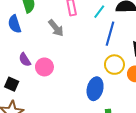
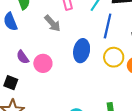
blue ellipse: (95, 89) -> (82, 51), moved

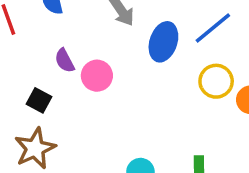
blue line: (108, 26) -> (213, 28), turned 30
blue ellipse: (82, 51) -> (163, 42), moved

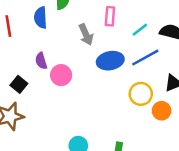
blue ellipse: (163, 42) -> (110, 61), turned 50

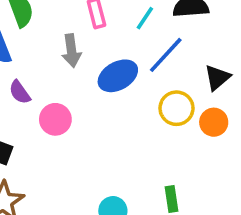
gray arrow: (86, 35) -> (71, 51), turned 35
purple semicircle: (41, 61) -> (20, 92), moved

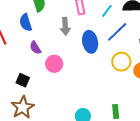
blue ellipse: (118, 76) -> (90, 42), turned -75

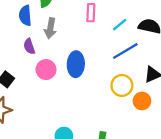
gray arrow: (65, 26) -> (50, 28), moved
blue ellipse: (90, 42) -> (76, 64), moved

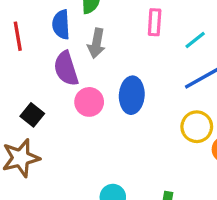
purple semicircle: (29, 46) -> (66, 68), size x1.5

